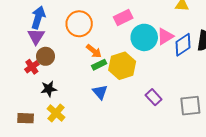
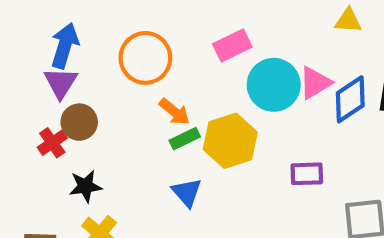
purple rectangle: (154, 97) -> (307, 174), moved, turned -49

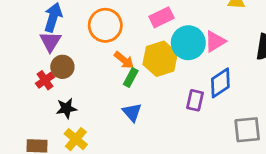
blue diamond: (350, 99) -> (220, 83), moved
green rectangle: (185, 139) -> (131, 78), turned -36
yellow hexagon: (230, 141) -> (160, 59), moved
purple rectangle: (307, 174) -> (195, 100), moved, turned -75

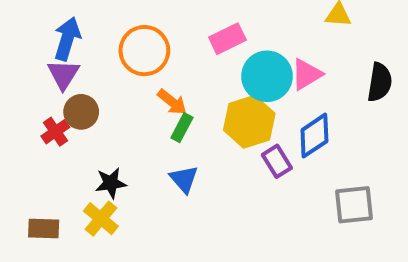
yellow hexagon: (160, 59) -> (249, 122), moved
purple rectangle: (195, 100) -> (277, 161), turned -45
black star: (66, 108) -> (111, 183), moved

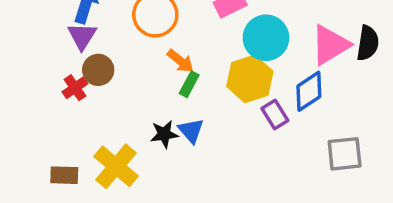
pink triangle: (307, 74) -> (330, 45), moved, size x1.4
black star: (111, 183) -> (164, 134), moved
yellow cross: (101, 219) -> (116, 166), size x1.4

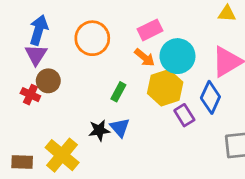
orange arrow: (180, 61) -> (144, 57), moved
red cross: (75, 88) -> (30, 95), turned -30
blue diamond: (309, 91) -> (210, 97), turned -32

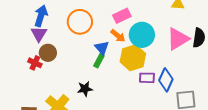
blue diamond: (210, 97) -> (166, 80), moved
purple rectangle: (184, 115) -> (147, 78), turned -56
blue triangle: (120, 128) -> (102, 48), moved

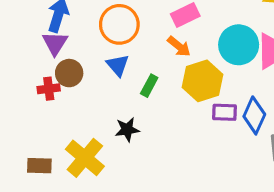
cyan circle: (142, 35) -> (239, 45), moved
blue triangle: (102, 48) -> (118, 65), moved
red cross: (35, 63) -> (49, 89), turned -32

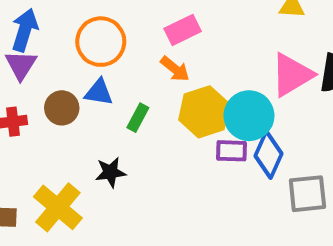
cyan circle: (239, 45) -> (249, 116), moved
blue triangle: (118, 65) -> (99, 92), turned -40
brown circle: (69, 73) -> (62, 108), moved

